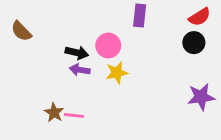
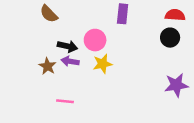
red semicircle: (200, 17) -> (175, 15), turned -144
brown semicircle: (21, 31) -> (49, 14), moved
brown star: (54, 113) -> (48, 66), moved

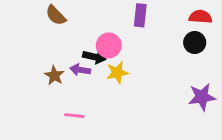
black arrow: (68, 46) -> (94, 57), moved

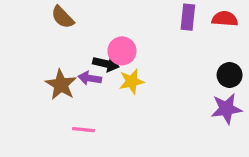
purple rectangle: (140, 15) -> (188, 17), moved
black circle: (195, 43) -> (230, 75), moved
brown star: (54, 75) -> (61, 85), size x1.4

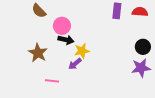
pink circle: (122, 51) -> (62, 26), moved
purple arrow: (90, 78) -> (75, 64), moved, turned -48

